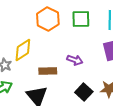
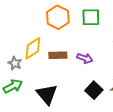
brown rectangle: (48, 71) -> (58, 55), moved

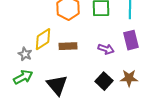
purple arrow: (85, 58) -> (106, 49), moved

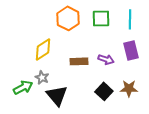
brown rectangle: (68, 46) -> (79, 61), moved
gray star: (25, 54) -> (42, 77), moved

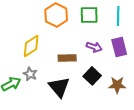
purple arrow: (106, 59) -> (94, 47), moved
black square: (104, 91) -> (92, 76), moved
black triangle: (57, 95) -> (59, 87), moved

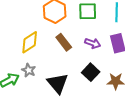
brown rectangle: (67, 58) -> (64, 42), moved, turned 54

